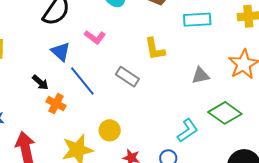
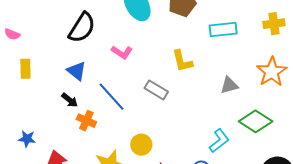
blue triangle: (61, 52) -> (77, 71), moved

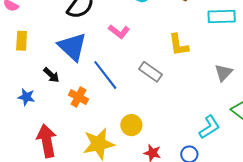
blue triangle: (77, 71) -> (72, 47), size x1.5
gray triangle: (229, 85) -> (223, 73), turned -36
black arrow: (70, 100) -> (51, 75), moved
blue star: (27, 139) -> (26, 97), moved

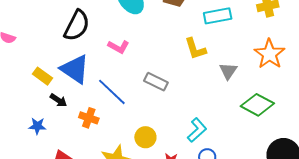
yellow rectangle: (22, 41) -> (42, 76), moved, turned -48
yellow L-shape: (179, 45) -> (195, 49), moved
cyan L-shape: (209, 127) -> (197, 130), moved

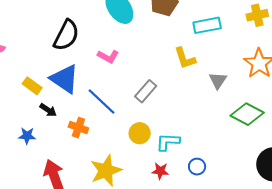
gray rectangle: (156, 82) -> (146, 91), turned -75
cyan L-shape: (197, 130) -> (168, 142), moved, turned -135
yellow circle: (145, 137) -> (140, 133), moved

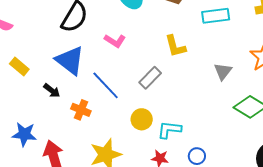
yellow L-shape: (185, 58) -> (175, 46), moved
yellow rectangle: (32, 86) -> (19, 66), moved
blue star: (27, 136) -> (24, 134), moved, size x1.4

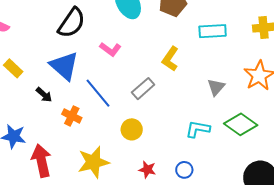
yellow L-shape: (175, 46) -> (170, 59), turned 45
cyan L-shape: (169, 130) -> (198, 129), moved

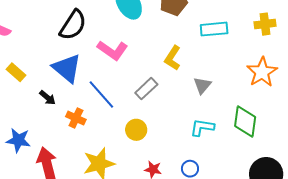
pink L-shape: (110, 49) -> (113, 50), size x1.4
gray triangle: (216, 87) -> (202, 85), moved
green diamond: (241, 124) -> (245, 121), turned 64

